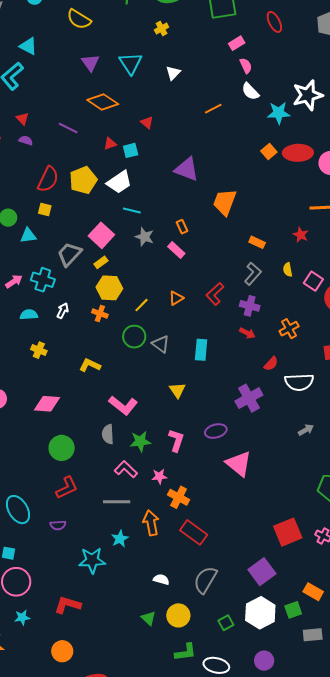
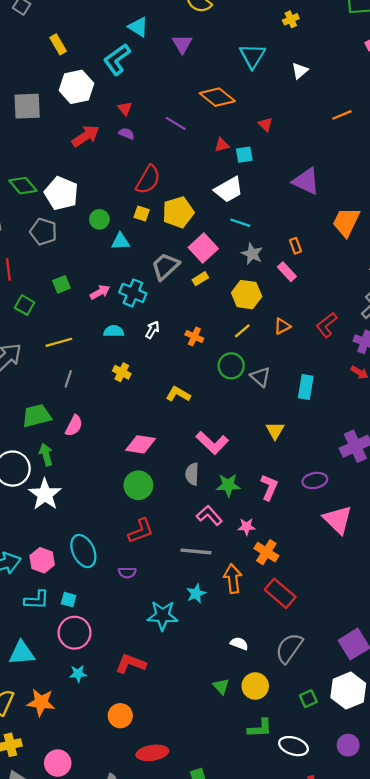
purple triangle: (90, 63) -> (182, 44), moved
yellow pentagon: (83, 180) -> (178, 212), moved
yellow hexagon: (109, 288) -> (247, 295), moved
pink diamond: (47, 404) -> (141, 444), moved

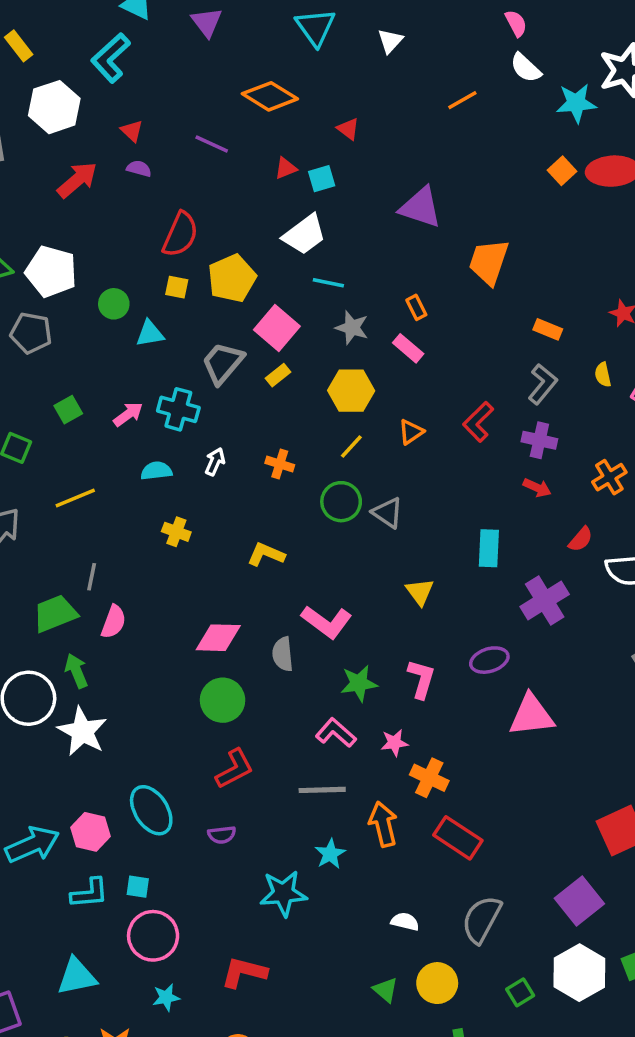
gray line: (68, 379) -> (92, 577), moved
cyan rectangle: (306, 387) -> (489, 548), moved
gray semicircle: (192, 474) -> (283, 654), moved
pink triangle: (338, 520) -> (531, 715), turned -44

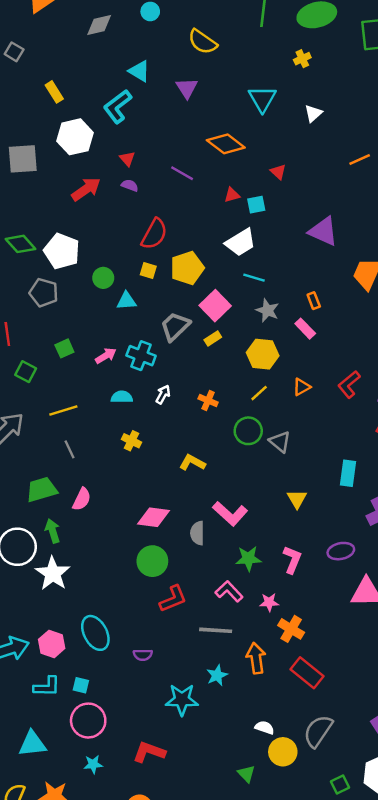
gray line: (92, 577) -> (69, 449), moved, turned -42
red L-shape: (235, 769) -> (173, 599), moved
yellow circle: (437, 983) -> (283, 752), moved

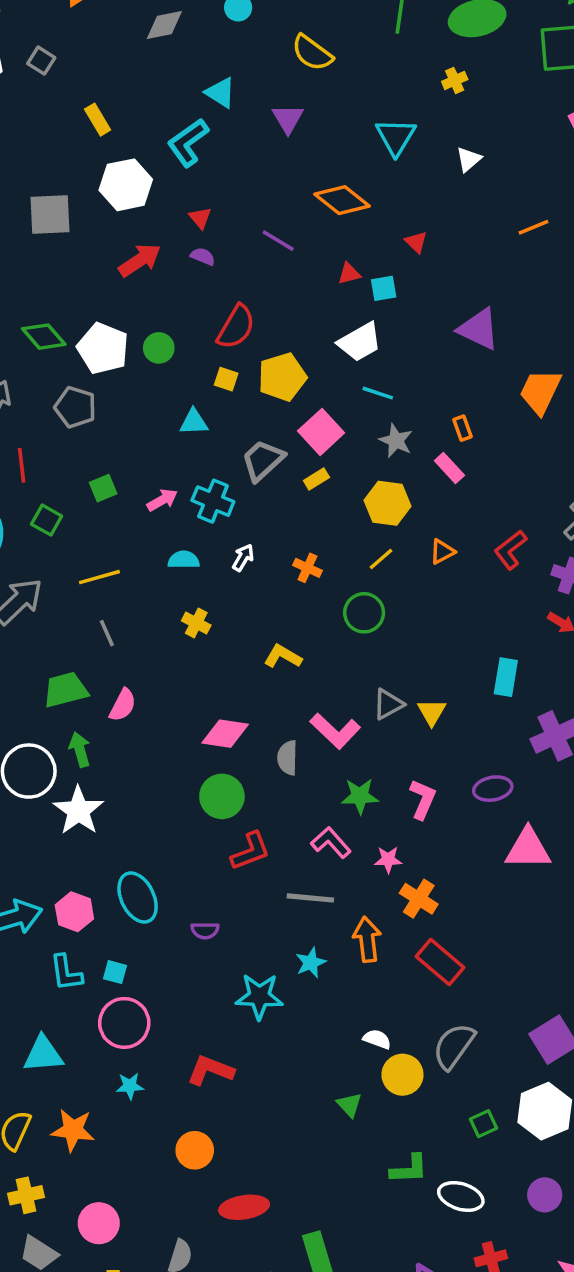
green circle: (103, 278) -> (159, 348), moved
gray triangle: (280, 442) -> (388, 704), moved, turned 50
cyan L-shape: (47, 687) -> (66, 973), turned 80

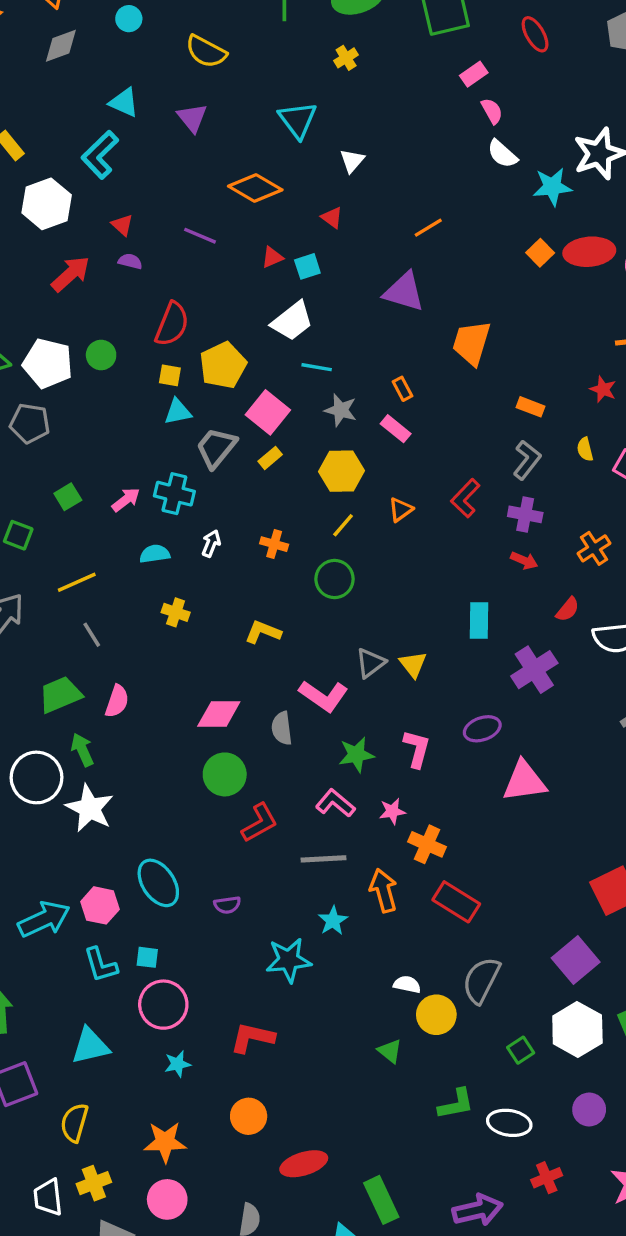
white triangle: (469, 159) -> (352, 161), moved
orange line: (533, 227) -> (428, 228), moved
cyan triangle: (194, 422) -> (178, 412), moved
orange star: (73, 1130) -> (165, 1142), moved

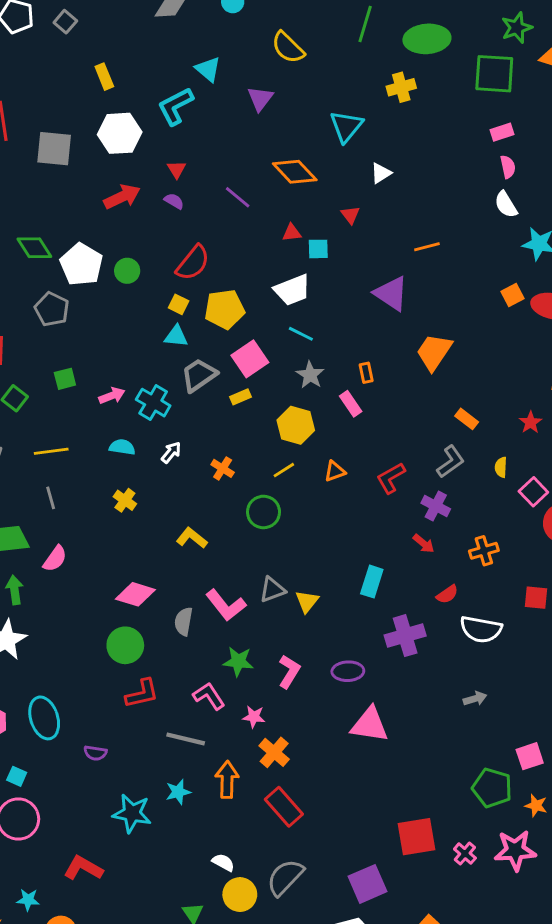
yellow cross: (346, 58) -> (401, 87), size x1.4
cyan star: (177, 1064) -> (28, 900), moved

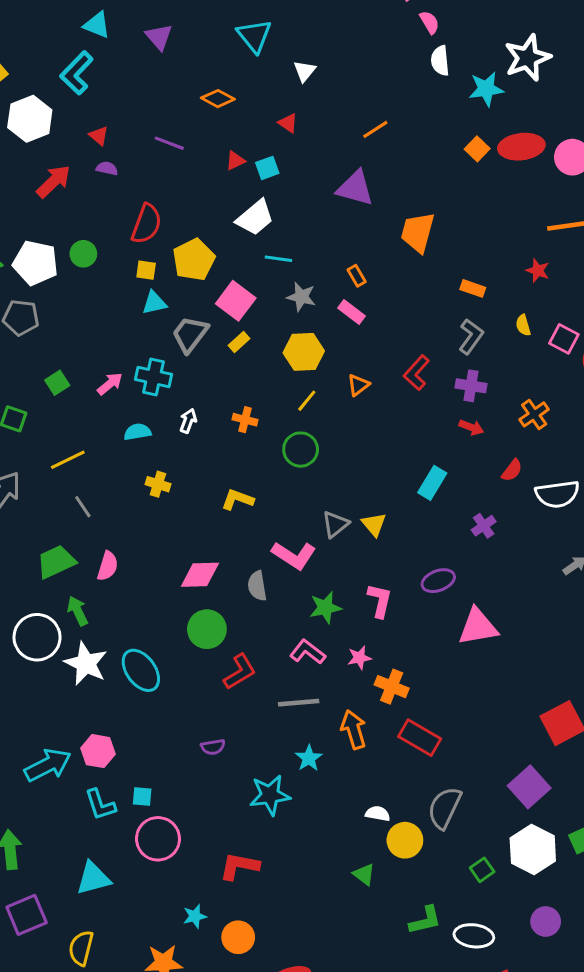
orange diamond: (295, 172) -> (218, 99), size x0.7
white semicircle: (506, 205) -> (440, 61), turned 44
cyan rectangle: (372, 582) -> (432, 483), turned 32
purple cross: (405, 636) -> (484, 526), size x0.6
cyan ellipse: (44, 718) -> (141, 670), moved

